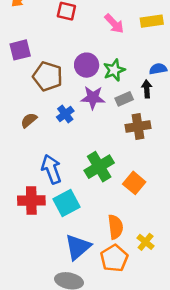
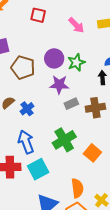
gray rectangle: (124, 99) -> (71, 104), moved
blue cross: (65, 114) -> (27, 109), moved

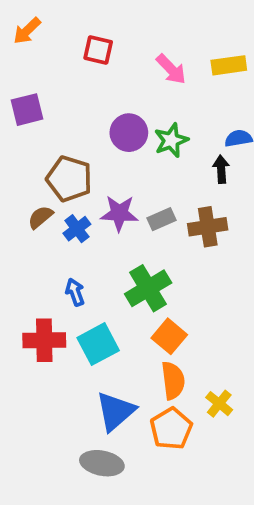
brown pentagon: (23, 68) -> (69, 179), moved
purple star: (59, 85) -> (119, 213), moved
blue arrow: (26, 142) -> (75, 292), size x0.6
orange square: (92, 153) -> (169, 336), moved

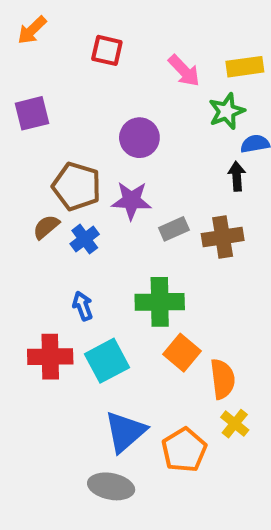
green star: (171, 140) -> (227, 111), moved
purple star: (119, 213) -> (131, 201), moved
green cross: (148, 288) -> (160, 302), turned 30
orange semicircle: (173, 381) -> (223, 379), moved

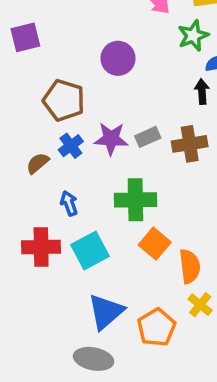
purple star: (131, 201) -> (111, 139), moved
brown semicircle: (46, 227) -> (38, 163), moved

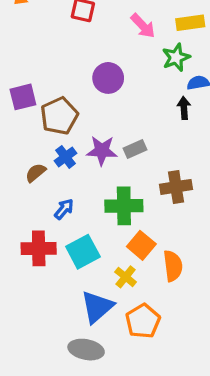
purple square: (25, 37) -> (23, 97), moved
brown pentagon: (64, 100) -> (59, 116), turned 30
brown cross: (190, 144) -> (176, 187), moved
blue arrow: (69, 203) -> (64, 209), turned 60
yellow cross: (200, 305) -> (126, 277), moved

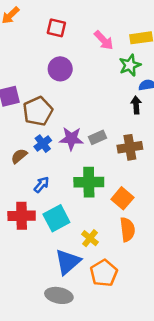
purple circle: (108, 78) -> (60, 69), moved
brown cross: (176, 187) -> (130, 147), moved
orange square: (141, 245) -> (122, 198), moved

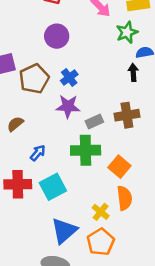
gray rectangle: (98, 137) -> (94, 121), moved
blue cross: (43, 144) -> (69, 78), moved
yellow cross: (90, 238) -> (101, 212), moved

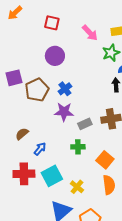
brown semicircle: (15, 124) -> (22, 134), moved
green cross: (86, 150) -> (78, 147), size x0.6
yellow cross: (101, 212) -> (77, 187), moved

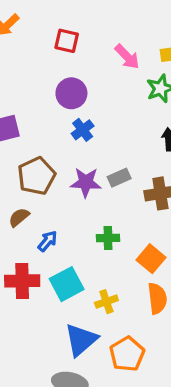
blue cross: (65, 89) -> (83, 130), moved
brown pentagon: (37, 90) -> (36, 176), moved
gray rectangle: (85, 124) -> (119, 178), moved
yellow cross: (77, 187) -> (106, 302), turned 32

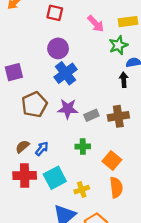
blue cross: (83, 130) -> (66, 73), size x1.5
gray rectangle: (119, 178) -> (91, 115), moved
brown semicircle: (19, 217) -> (22, 146), moved

